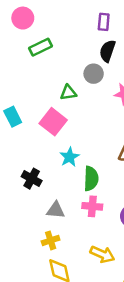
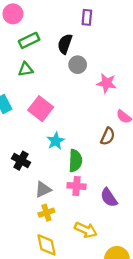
black semicircle: (107, 51) -> (65, 44), moved
green triangle: (68, 93) -> (26, 69), moved
gray triangle: (56, 210) -> (43, 189), turned -30
yellow cross: (51, 240) -> (46, 213), moved

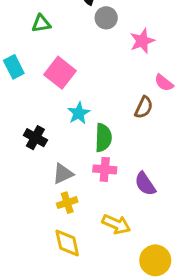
pink star: (107, 83) -> (142, 41), turned -30

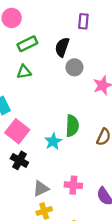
pink square: (60, 73) -> (17, 131), moved
green semicircle: (103, 138) -> (72, 126), moved

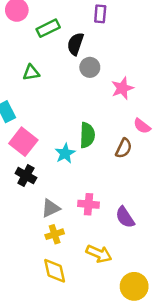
green rectangle: (27, 44) -> (48, 28), moved

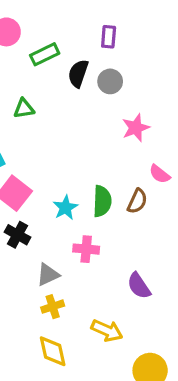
gray circle: (90, 67) -> (110, 81), moved
green semicircle: (87, 135) -> (102, 201), moved
pink cross: (88, 204) -> (86, 249), moved

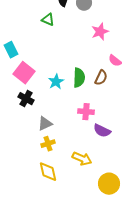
green triangle: (24, 109) -> (48, 20), moved, turned 32
pink cross: (86, 249) -> (86, 112), moved
purple semicircle: (139, 286) -> (102, 131), turned -30

